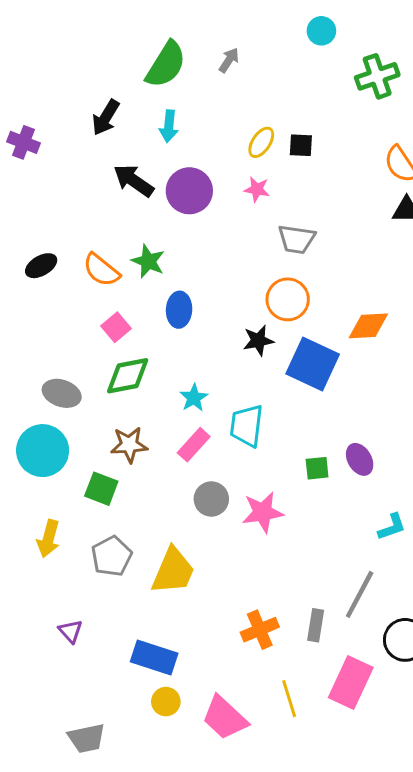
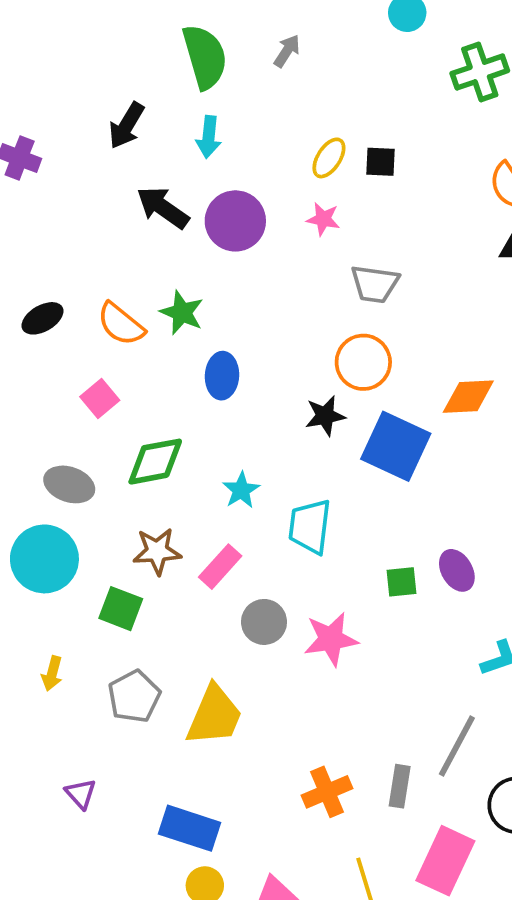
green semicircle: (166, 65) -> (205, 57), turned -48
pink square: (116, 327) -> (100, 399), moved
pink rectangle: (194, 445) -> (220, 567), moved
yellow arrow: (48, 539) -> (52, 674), size x0.7

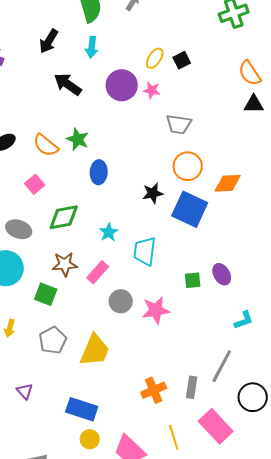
black square: (380, 162) -> (182, 60), turned -30
purple circle: (235, 221) -> (122, 85), moved
orange circle: (363, 362) -> (188, 166), moved
pink rectangle: (445, 861) -> (216, 426), turned -68

